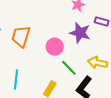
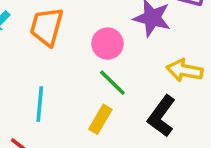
green line: (69, 68) -> (112, 83), moved

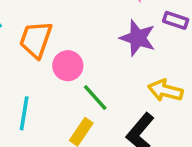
pink circle: (107, 44) -> (68, 66), moved

